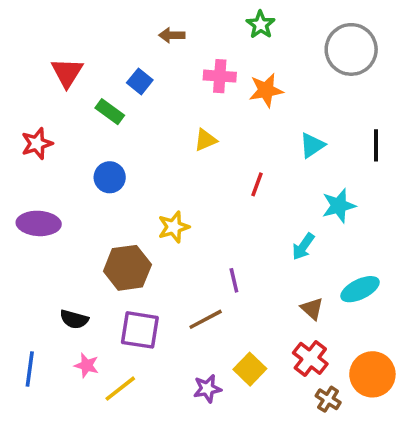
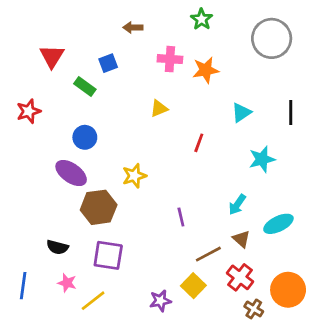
blue square: (140, 81) -> (108, 63), turned 30
purple ellipse: (39, 223) -> (71, 173), moved, turned 32
cyan arrow: (303, 247) -> (237, 205), moved
brown line: (206, 319) -> (208, 254), moved

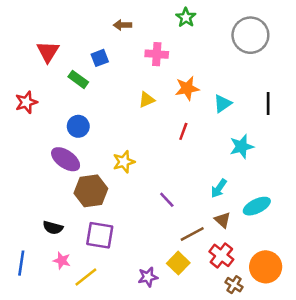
orange star: (206, 70) -> (187, 88), moved
purple line: (181, 217) -> (167, 200), turned -30

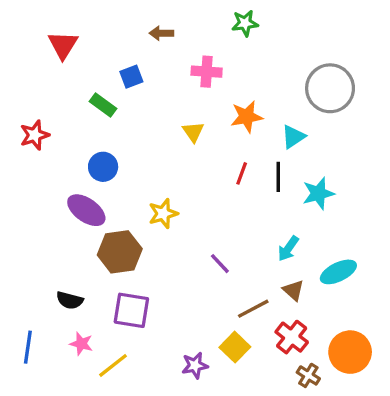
green star: (186, 17) -> (245, 23), turned 30
gray circle: (250, 35) -> (330, 88), moved
red triangle: (48, 52) -> (63, 45), moved
yellow triangle: (147, 100) -> (193, 132), turned -42
black line: (268, 104) -> (278, 177), moved

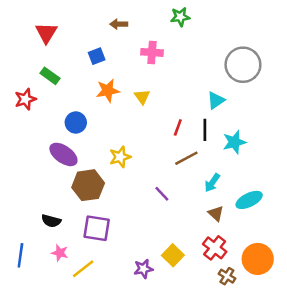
green rectangle: (103, 105) -> (50, 76), moved
orange star: (247, 117) -> (108, 91), moved
brown line: (253, 309) -> (186, 158), moved

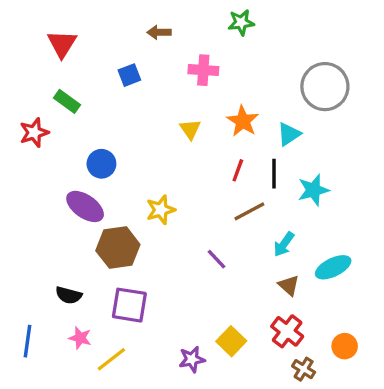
orange star: (108, 91) -> (243, 121), moved, turned -30
orange circle: (258, 259) -> (345, 346), size x0.6

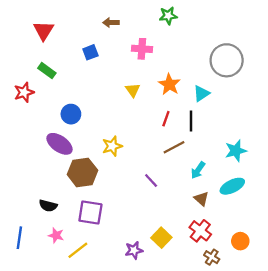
cyan star: (313, 190) -> (236, 151), moved

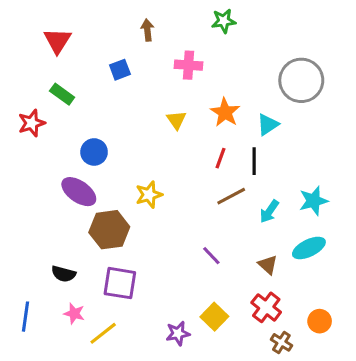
brown arrow: (111, 23) -> (147, 30), turned 84
cyan arrow: (198, 170) -> (269, 211), moved
purple line: (151, 180) -> (211, 256), moved

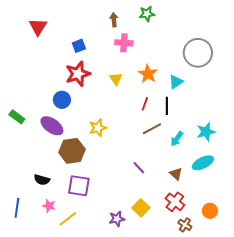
brown arrow: (147, 30) -> (114, 20), moved
green rectangle: (62, 94) -> (17, 117), moved
red star: (32, 123) -> (78, 74), moved, size x1.4

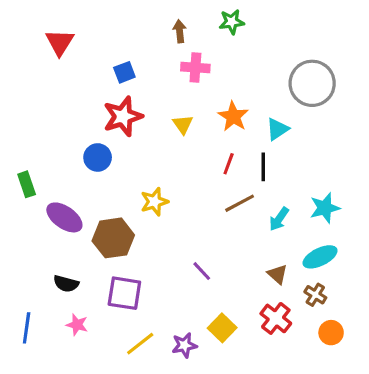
green rectangle: (17, 117) -> (27, 184), turned 35
purple ellipse: (52, 126) -> (64, 217), moved
purple line: (139, 168) -> (202, 271), moved
yellow line: (68, 219) -> (140, 344), moved
brown cross: (185, 225) -> (315, 295), moved

